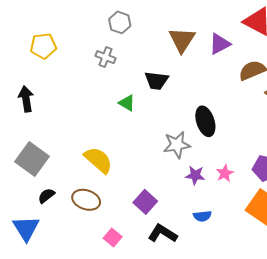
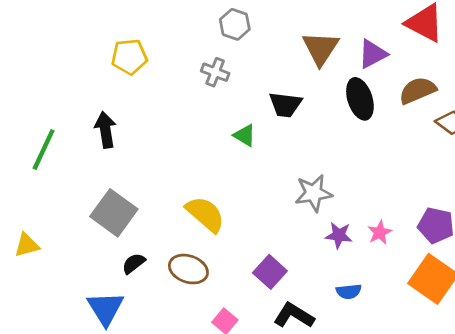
black ellipse: (205, 121) -> (360, 99), moved

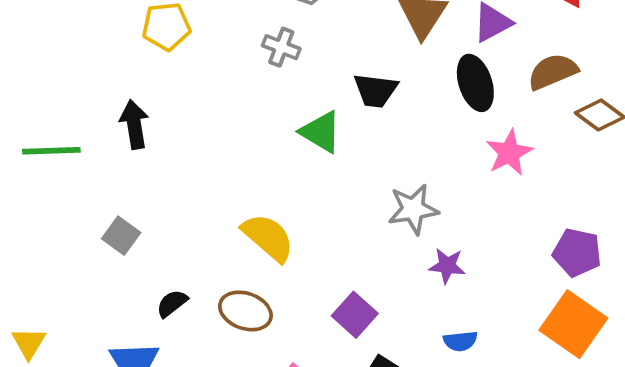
green triangle: (245, 135) -> (321, 132), size x1.4
green line: (44, 150) -> (51, 151), turned 63
gray square: (114, 213) -> (121, 236), moved, size x0.6
pink star: (380, 232) -> (509, 153), moved, size x1.4
yellow triangle: (27, 245) -> (29, 343), moved, turned -44

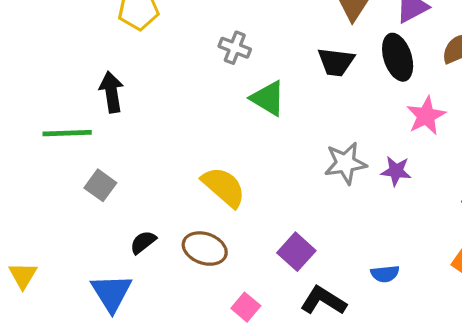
gray cross: (281, 47) -> (235, 48), moved
black trapezoid: (375, 90) -> (336, 62), moved
green line: (51, 151) -> (67, 133), moved
purple star: (447, 266) -> (396, 171), moved

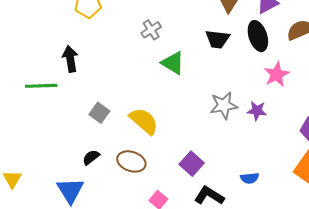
gray cross: (235, 48) -> (151, 30), turned 36
gray square: (100, 185) -> (99, 113), moved

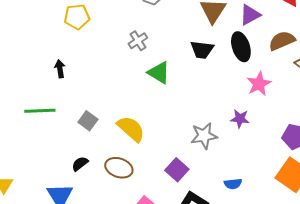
black arrow: (70, 59) -> (60, 69), size x0.7
green line: (41, 86) -> (40, 111), moved
gray star: (224, 105) -> (204, 136), moved

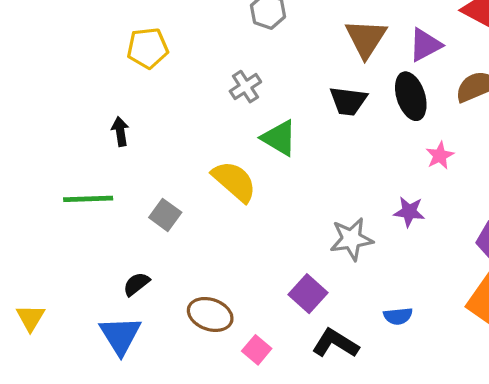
pink star: (259, 84) -> (440, 156), size x0.7
yellow semicircle: (131, 129) -> (234, 181), moved
black semicircle: (80, 164) -> (136, 284), moved
brown ellipse: (119, 168) -> (210, 314), moved

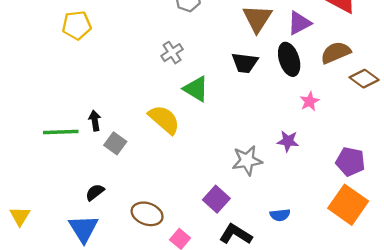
yellow pentagon: (148, 48) -> (77, 25), moved
black arrow: (120, 131) -> (95, 121), moved

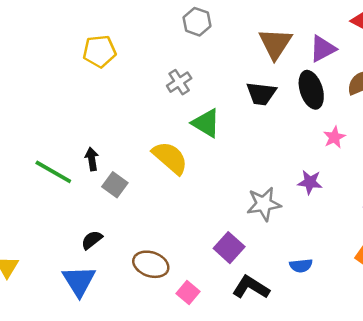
yellow pentagon: (77, 25) -> (99, 51), moved
green line: (61, 132) -> (53, 172), turned 32

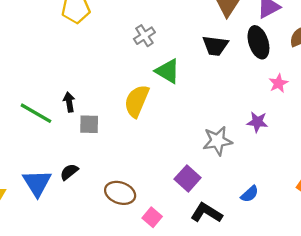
yellow semicircle: (170, 158) -> (137, 101), turned -108
gray square: (115, 185) -> (89, 124), turned -35
blue semicircle: (301, 266) -> (250, 194), turned -36
blue triangle: (79, 281) -> (37, 183), moved

